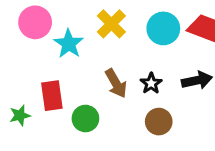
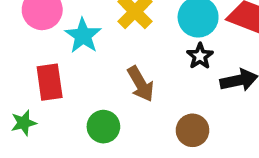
black star: (151, 83) -> (200, 56), moved
red rectangle: (52, 96) -> (50, 82), moved

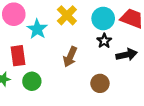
brown arrow: (141, 84) -> (70, 57), turned 54
green circle: (103, 127) -> (32, 81), moved

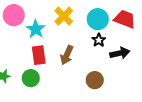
red rectangle: (18, 56) -> (39, 55), moved

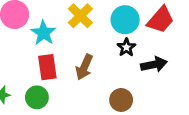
red trapezoid: (125, 19) -> (161, 20), turned 110

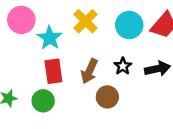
black star: (126, 47) -> (123, 66), moved
brown circle: (121, 100) -> (107, 97), moved

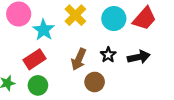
red rectangle: (53, 71) -> (35, 59), moved, turned 65

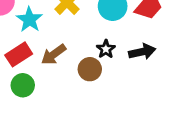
brown arrow: (79, 59) -> (54, 54), moved, turned 30
brown circle: (95, 82) -> (90, 69), moved

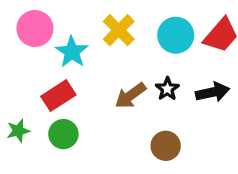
brown arrow: (54, 54) -> (130, 96), moved
brown circle: (90, 69) -> (166, 146), moved

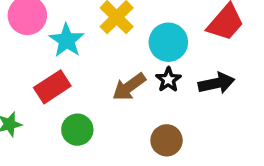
cyan circle: (176, 35) -> (168, 42), moved
green circle: (63, 134) -> (77, 130), moved

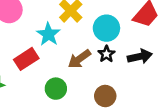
cyan star: (67, 40) -> (48, 34), moved
green circle: (77, 130) -> (56, 89), moved

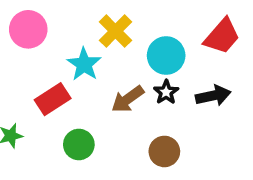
green circle: (56, 89) -> (79, 144), moved

